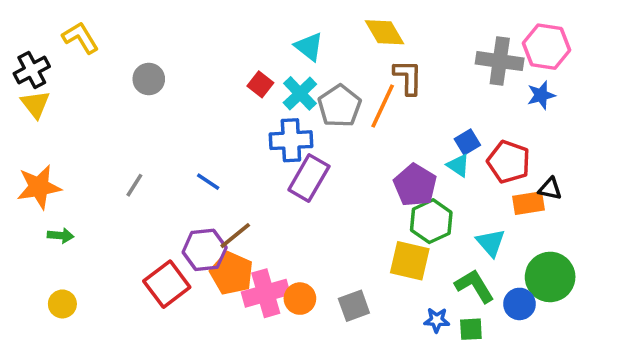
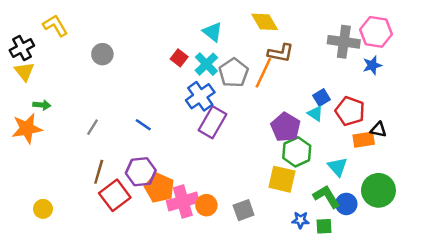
brown L-shape: (408, 77) -> (281, 53), turned 100
blue cross: (291, 140) -> (200, 96), turned -32
green arrow: (61, 236) -> (42, 105), moved
brown line: (235, 236) -> (99, 172), moved, turned -35
blue circle: (519, 304) -> (346, 204), moved

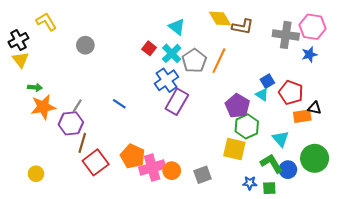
brown L-shape: (281, 53) -> (243, 27), moved
orange star: (27, 128) -> (43, 107), moved
purple hexagon: (141, 172) -> (71, 123), moved

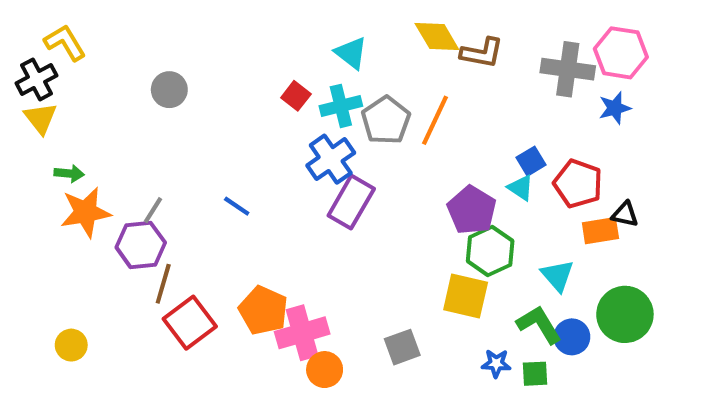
yellow L-shape: (46, 22) -> (65, 43), moved
cyan cross: (172, 53) -> (341, 106), turned 30
orange circle: (172, 171) -> (325, 370), moved

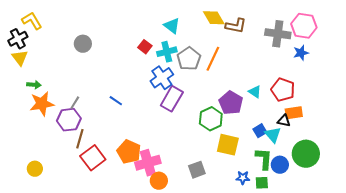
blue square: (531, 161) -> (260, 131), moved
black triangle: (625, 214) -> (284, 121), moved
green hexagon: (490, 251) -> (211, 119), moved
green L-shape: (539, 325) -> (264, 159), turned 35

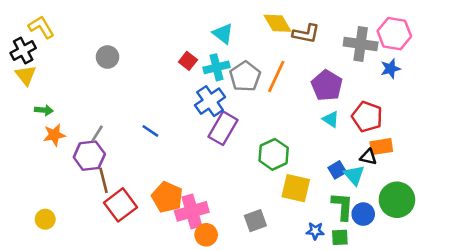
purple pentagon: (231, 103) -> (327, 86), moved
orange star: (42, 104) -> (54, 135), size x0.7
brown line: (80, 139) -> (104, 180), turned -30

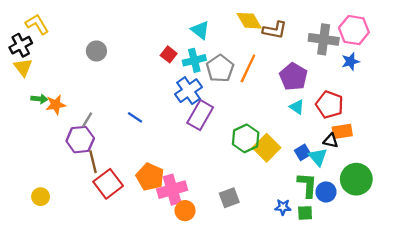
orange star: (54, 135) -> (56, 105), moved
yellow square: (296, 188) -> (267, 148), moved, turned 32

